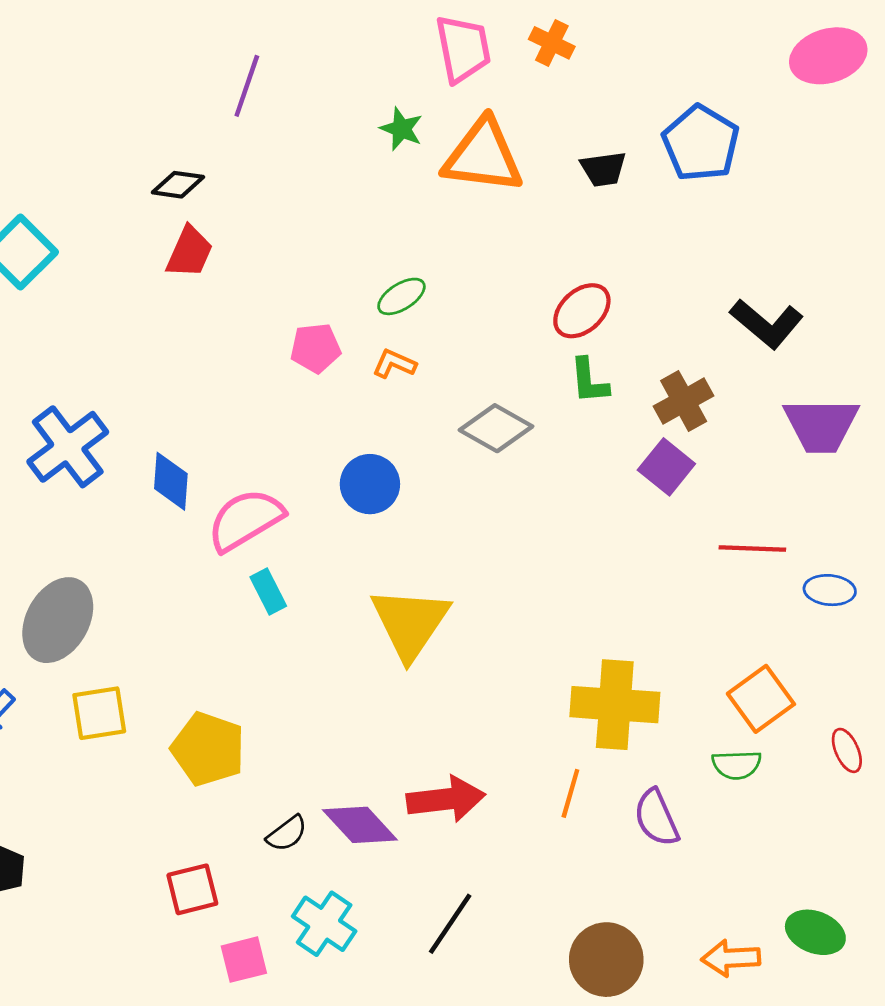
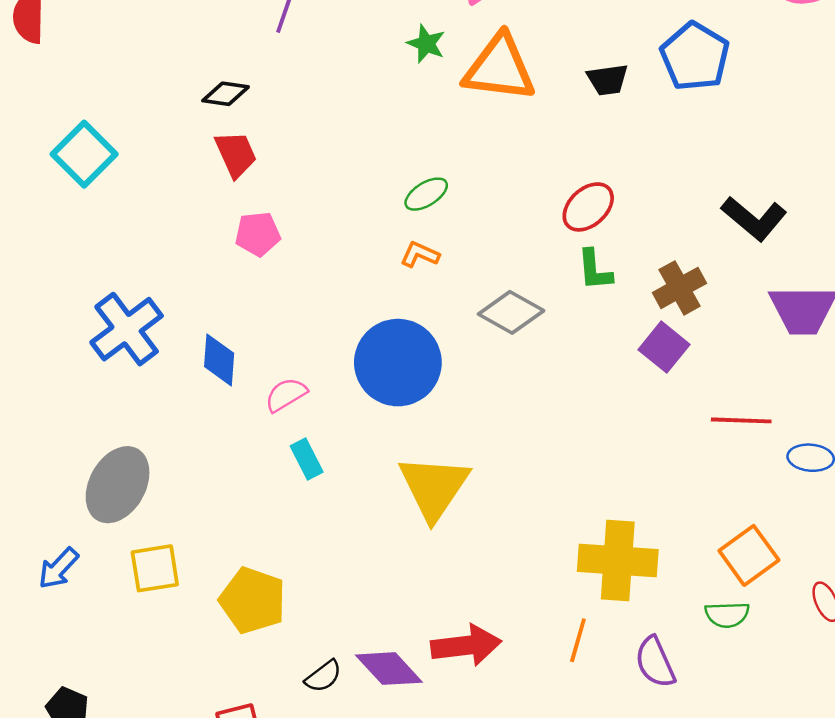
red trapezoid: (189, 252) -> (236, 154), turned -48
pink pentagon: (316, 348) -> (258, 234), moved
blue circle: (370, 484) -> (398, 363), size x1.6
pink semicircle: (245, 520) -> (286, 395), size x0.6

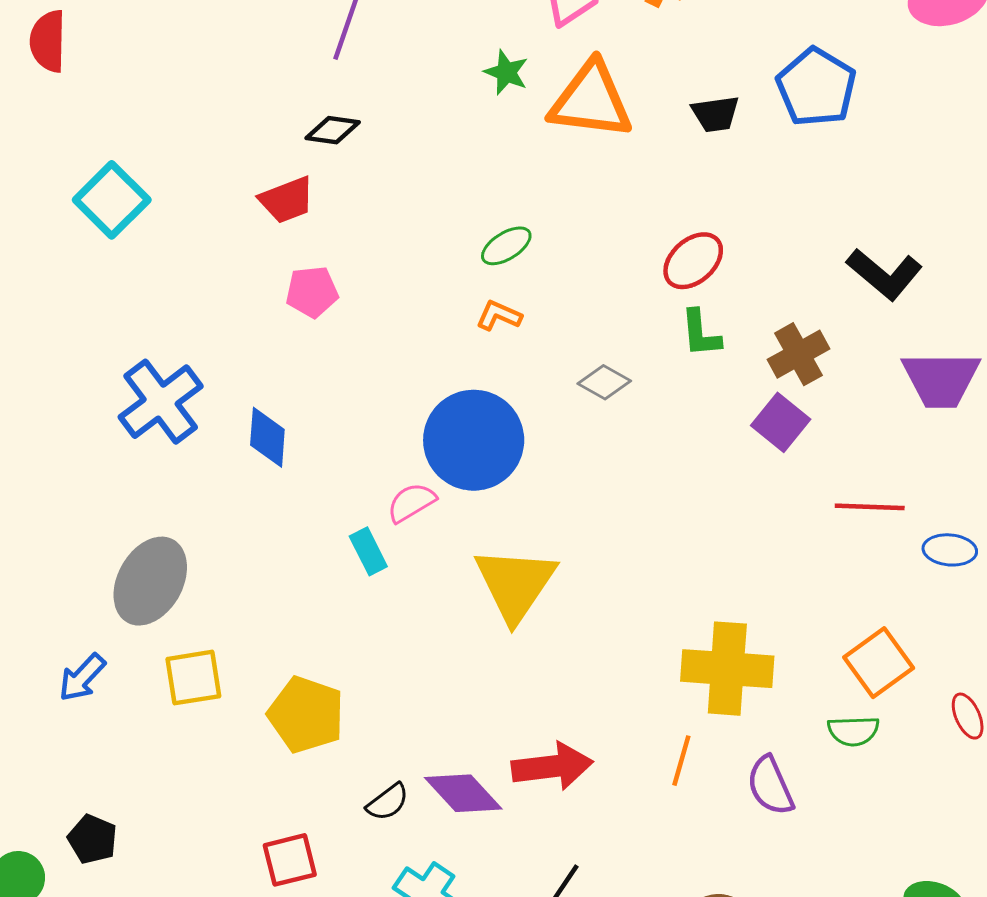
black diamond: (226, 94) -> (333, 130), moved
red trapezoid: (236, 154) -> (287, 200), turned 93
gray diamond: (511, 312) -> (604, 382), size x0.7
pink semicircle: (286, 395) -> (411, 502), moved

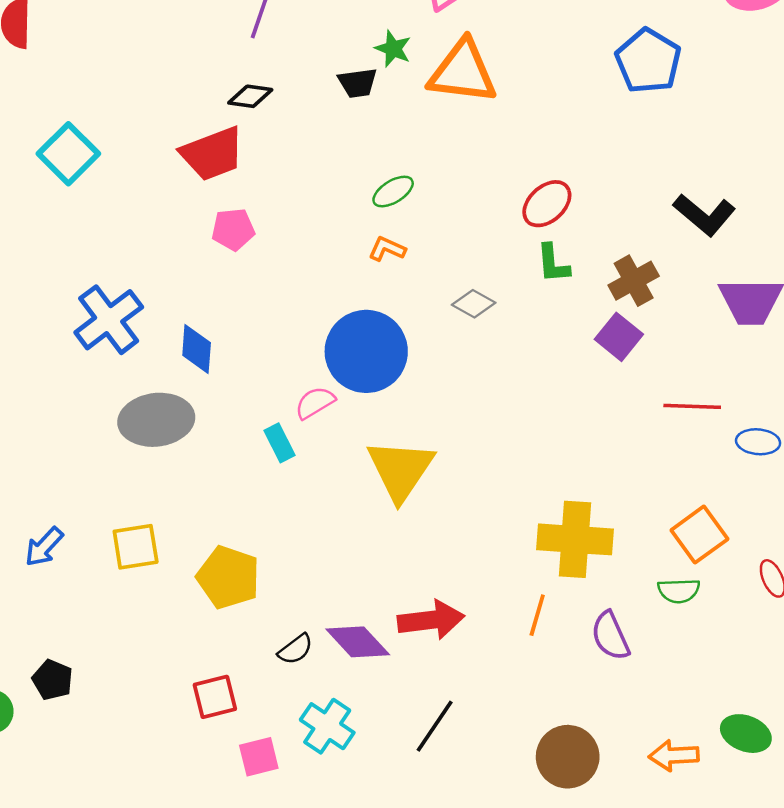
black trapezoid: (715, 114) -> (358, 83), moved
red trapezoid: (287, 200) -> (212, 154), size x1.4
gray ellipse: (150, 581) -> (156, 420), moved, turned 54

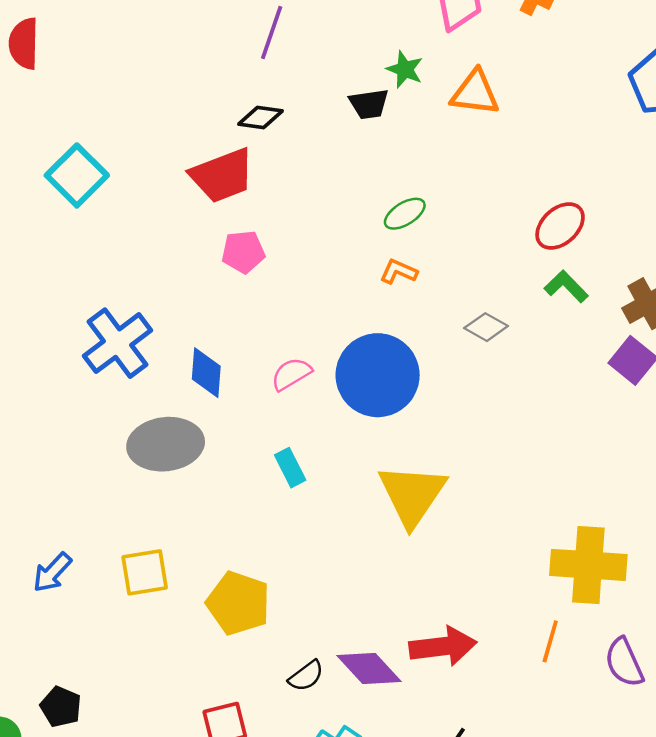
orange triangle: (463, 72) -> (475, 93), size x0.7
green L-shape: (553, 264) -> (566, 286), turned 141
pink semicircle: (315, 403) -> (291, 374), moved

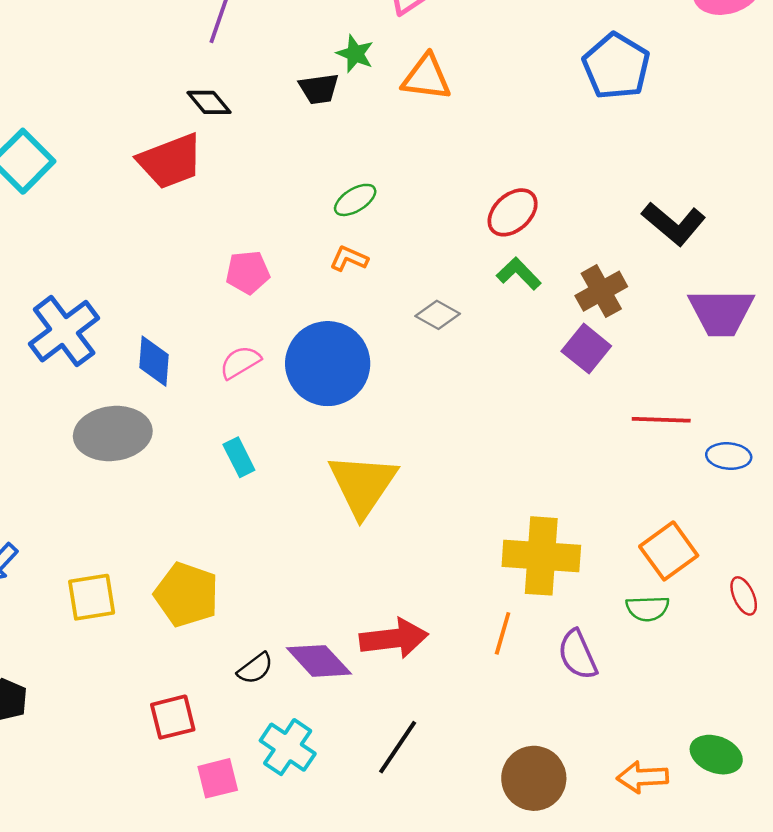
black diamond: (260, 118) -> (209, 102), turned 42
pink pentagon: (243, 252) -> (248, 272), moved
yellow square: (145, 572) -> (92, 597), moved

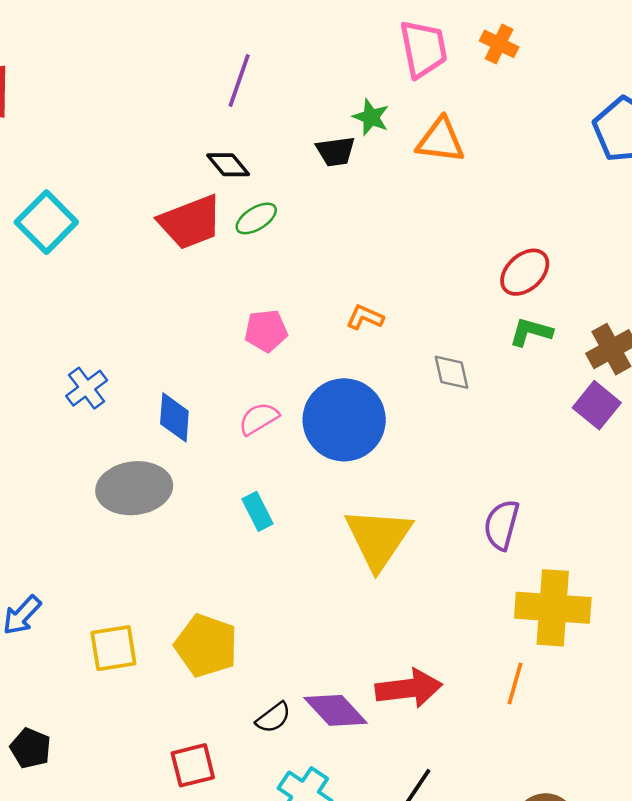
green ellipse: (355, 200) -> (256, 218), moved
green L-shape: (519, 274) -> (531, 332), turned -30
gray diamond: (438, 315) -> (452, 372), turned 48
blue cross: (64, 331) -> (87, 388), size x0.6
purple semicircle: (578, 655) -> (502, 525), moved, turned 39

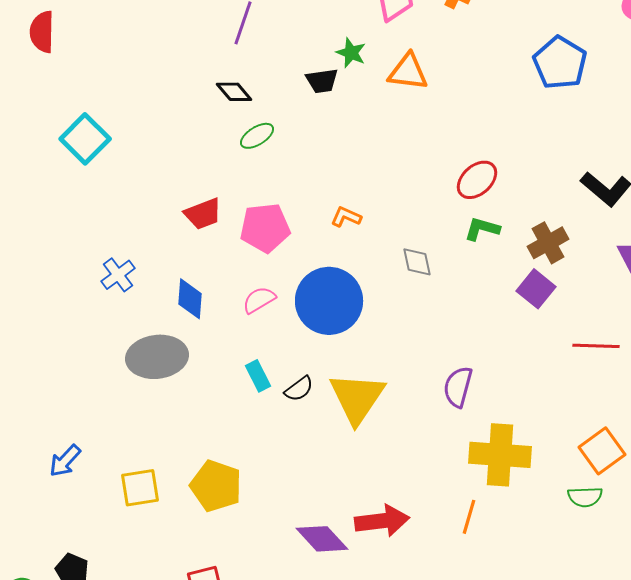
red trapezoid: (190, 222) -> (203, 214), moved, size x0.7
pink pentagon: (266, 331) -> (265, 228), size x1.4
black semicircle: (273, 718) -> (299, 389), moved

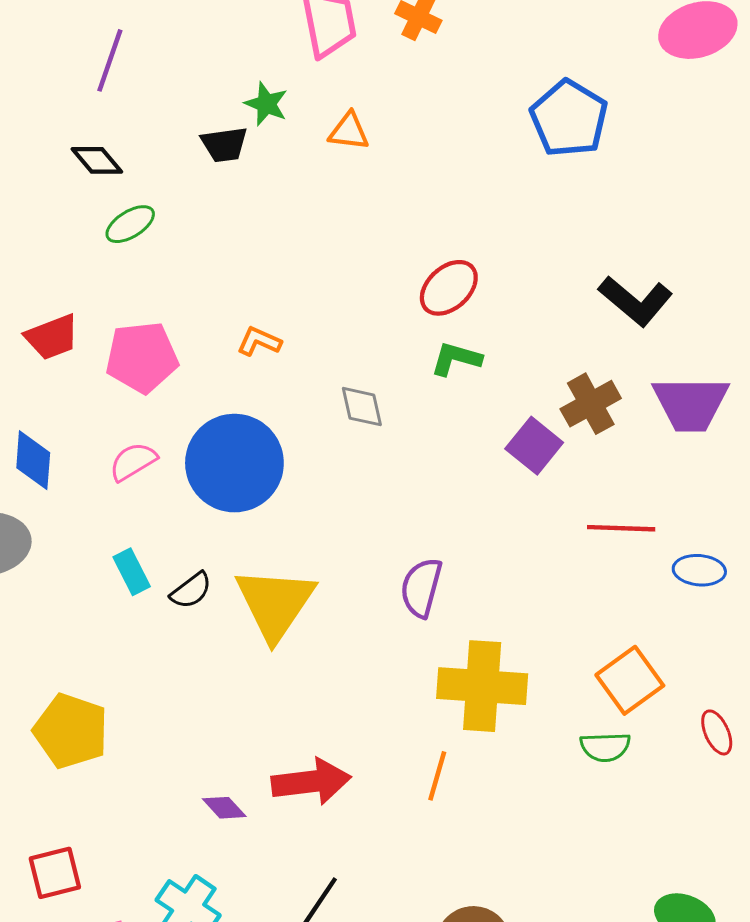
orange triangle: (408, 72) -> (349, 131), size x0.7
brown cross: (548, 243) -> (591, 404), moved
purple diamond: (322, 539) -> (224, 808), size x0.6

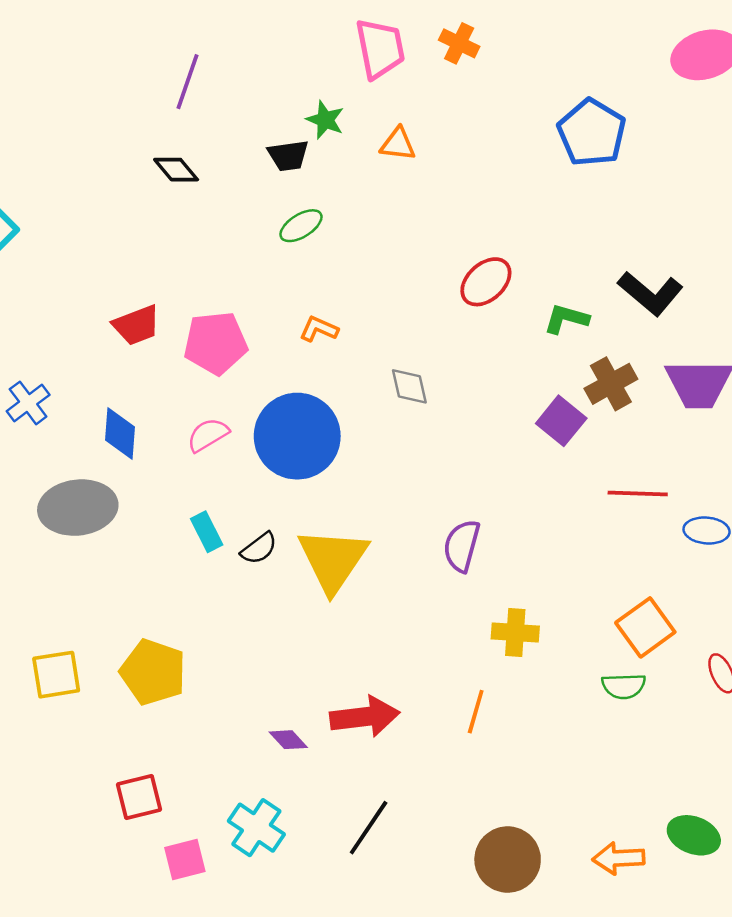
green ellipse: (130, 224) -> (301, 226), moved
green L-shape: (456, 359) -> (566, 319), moved
yellow cross: (482, 686) -> (515, 633), size x0.6

